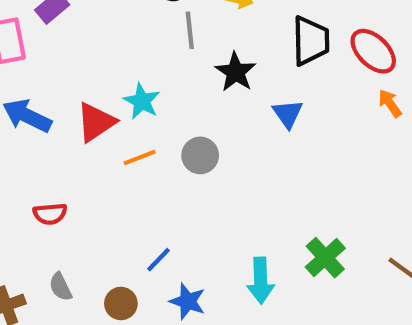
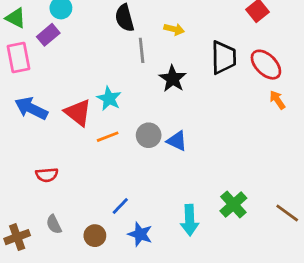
blue triangle: (288, 114) -> (177, 141), moved, turned -30
red triangle: (96, 122) -> (78, 113), turned -48

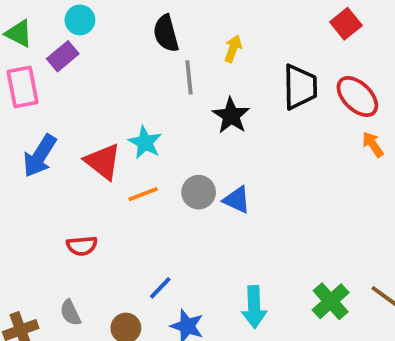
yellow arrow: (174, 29) -> (233, 49), turned -84
blue arrow: (31, 108) -> (40, 156), turned -84
red semicircle: (47, 175) -> (82, 246), moved
green cross: (233, 205) -> (331, 301), moved

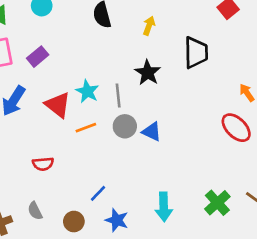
purple rectangle: (63, 56) -> (38, 57), moved
gray line: (189, 77) -> (118, 95), moved
red ellipse: (357, 97) -> (236, 128), moved

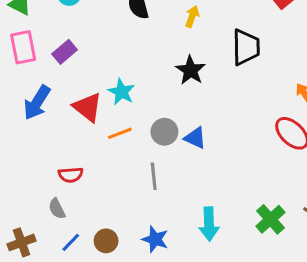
gray line: (118, 95) -> (154, 176), moved
blue line: (98, 193) -> (71, 242), moved
gray semicircle: (35, 211) -> (57, 209), moved

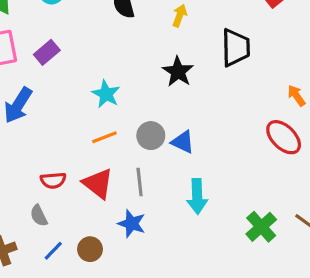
red triangle: (88, 107) -> (98, 184), moved
cyan arrow: (209, 224) -> (197, 196), moved
blue star: (155, 239) -> (132, 224), moved

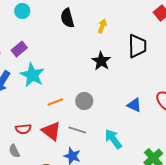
cyan star: (106, 94) -> (32, 75), moved, size x1.4
blue triangle: (183, 142) -> (134, 105), moved
gray line: (140, 182) -> (77, 130), turned -66
cyan arrow: (197, 196) -> (113, 139), turned 145

